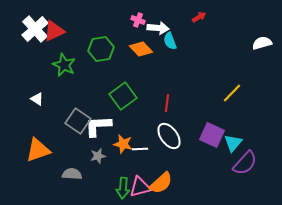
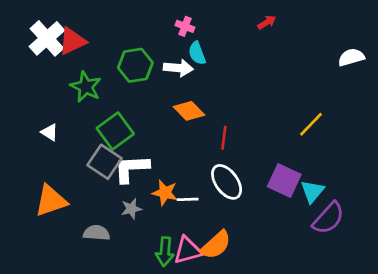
white arrow: (158, 28) -> (178, 68), moved
cyan semicircle: (170, 41) -> (197, 53), moved
orange diamond: (141, 49) -> (189, 111), moved
green square: (123, 96) -> (115, 131), moved

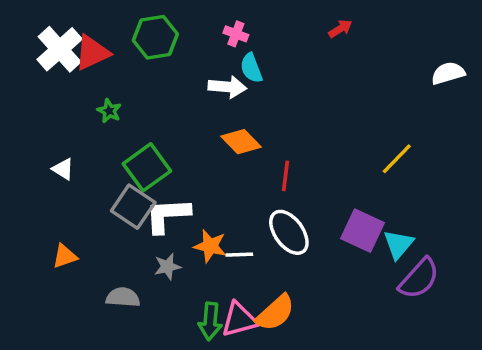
green hexagon: (135, 65) -> (155, 37), moved
green star: (86, 87) -> (109, 111), size x0.6
orange triangle: (51, 201) -> (65, 256), size x0.6

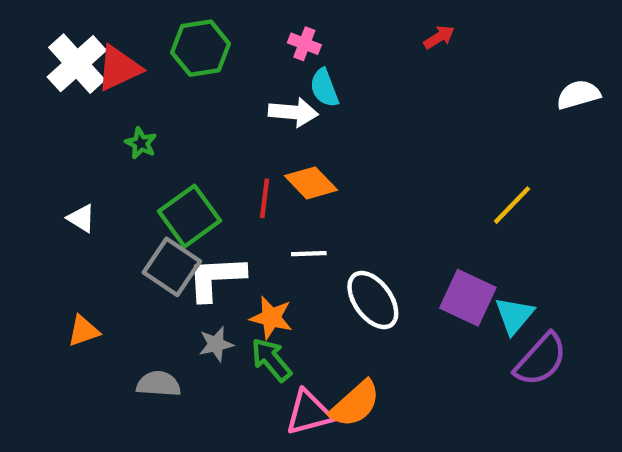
red line: (285, 176) -> (265, 198), moved
white line: (239, 255) -> (309, 254), moved
green arrow: (210, 321) -> (271, 360), moved, turned 135

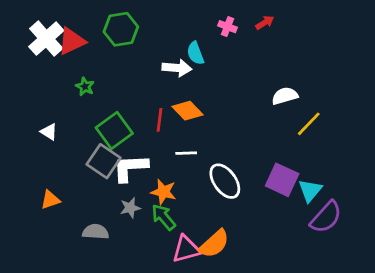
pink cross: (304, 44) -> (227, 27), moved
white semicircle: (578, 95) -> (285, 96), moved

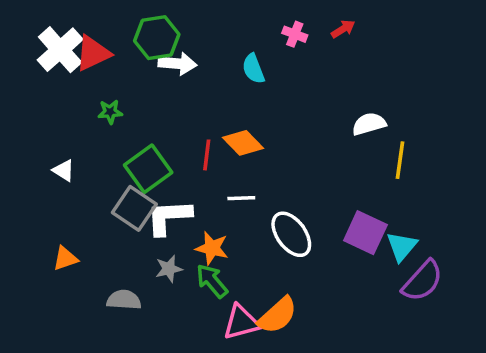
white arrow: (177, 68) -> (177, 63), moved
green star: (85, 87) -> (110, 112), turned -30
yellow line: (309, 124) -> (400, 160), turned -36

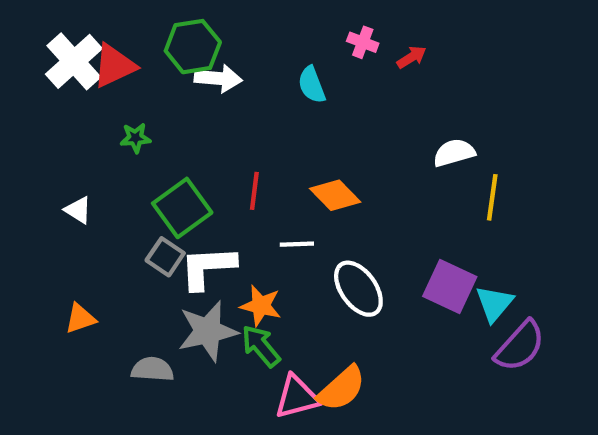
red arrow: (343, 29) -> (412, 57), moved
orange diamond: (243, 143) -> (335, 195), moved
gray square: (134, 208) -> (165, 257), size x0.7
gray star: (169, 269) -> (208, 331), size x1.8

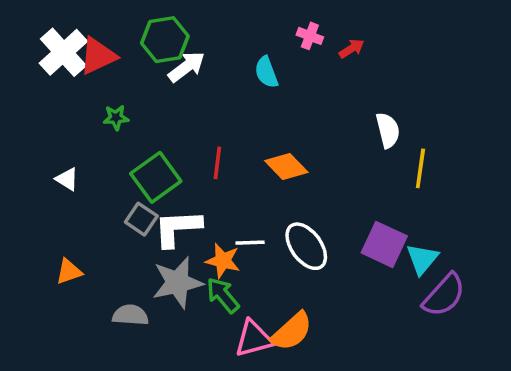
white arrow: (218, 78) -> (187, 67), turned -42
white semicircle: (454, 153) -> (388, 130), turned 92
white line: (297, 244) -> (250, 243), moved

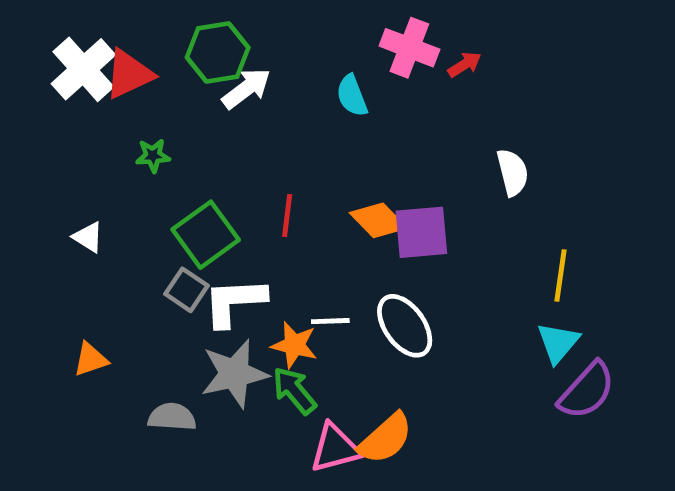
pink cross: (310, 36) -> (409, 48), size x1.6
yellow line: (420, 168) -> (560, 275), moved
purple square: (384, 244) -> (421, 232), moved, turned -30

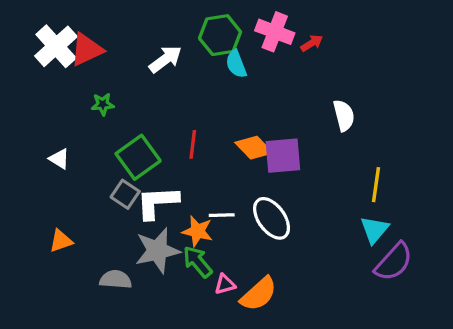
green hexagon: (218, 52) -> (220, 35), moved
pink triangle: (335, 448) -> (225, 284), moved, size x0.6

